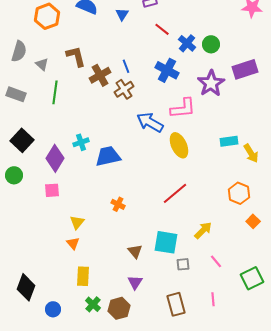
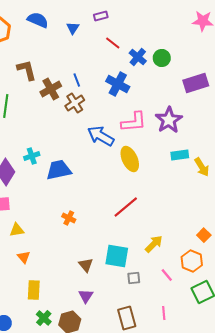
purple star: (211, 83) -> (169, 120), moved
orange hexagon: (239, 193) -> (192, 261), moved
yellow triangle: (77, 222) -> (17, 230), moved, turned 42

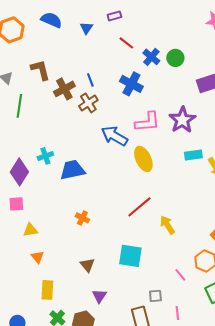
yellow arrow: (154, 244) -> (167, 225), moved, turned -78
brown triangle: (86, 265) -> (87, 265), moved
gray square: (134, 278) -> (155, 296), moved

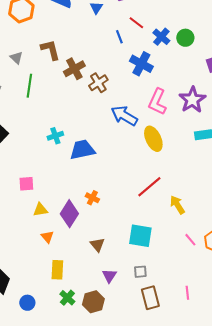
blue line: (90, 80) -> (119, 37), moved
pink L-shape: (147, 122) -> (157, 102), turned 120
purple diamond: (19, 172) -> (69, 214), moved
pink line: (180, 275) -> (190, 240), moved
gray square: (155, 296) -> (140, 272), moved

